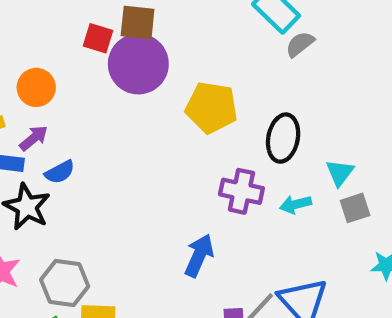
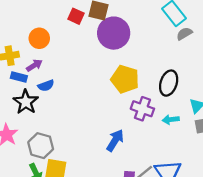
purple circle: (138, 64) -> (114, 33), moved
yellow pentagon: (211, 107) -> (125, 79), moved

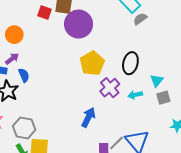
yellow pentagon: (125, 79) -> (92, 63), turned 30
blue semicircle: (46, 86) -> (24, 75), turned -88
purple cross: (142, 109) -> (110, 88), turned 36

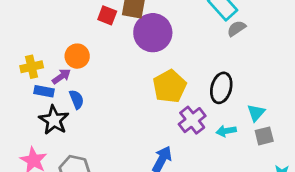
orange circle: (14, 35) -> (77, 56), moved

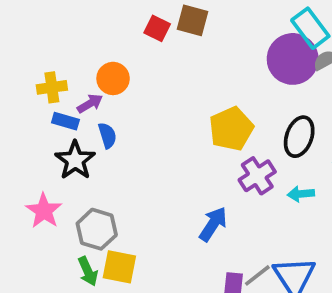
purple circle: (153, 33) -> (293, 59), moved

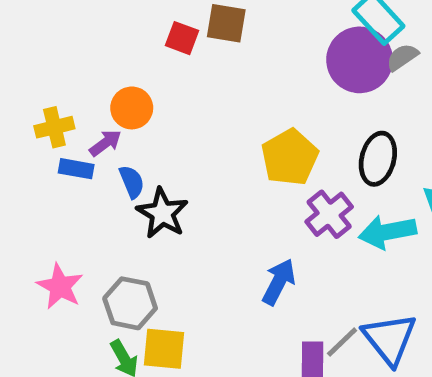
black star: (75, 160) -> (162, 213), moved
cyan arrow: (301, 194) -> (387, 232), size x1.6

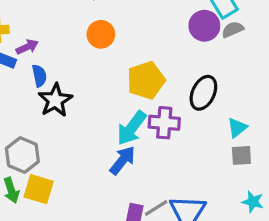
purple circle: (360, 60) -> (204, 26), size x0.7
orange circle: (132, 108) -> (101, 34), moved
purple cross: (329, 214) -> (164, 123), turned 32
cyan arrow: (387, 232) -> (132, 128), moved, turned -54

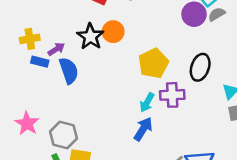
blue semicircle: (39, 76) -> (69, 71), size x1.5
black star: (55, 100) -> (90, 37), moved
cyan arrow: (132, 128) -> (147, 102), size x0.7

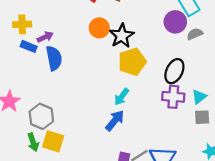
gray semicircle: (217, 14) -> (195, 34), moved
black star: (90, 37) -> (122, 36), moved
purple cross: (172, 95) -> (173, 97), moved

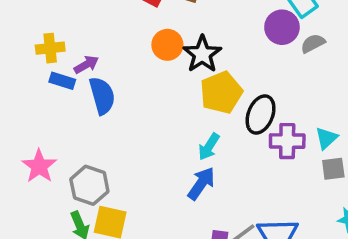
black ellipse: (174, 71) -> (261, 115), moved

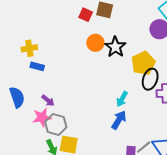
purple arrow: (86, 65) -> (48, 100), moved, turned 72
yellow pentagon: (221, 93) -> (143, 63), moved
blue semicircle: (102, 96) -> (17, 97), moved
pink star: (39, 166) -> (42, 117), moved, turned 30

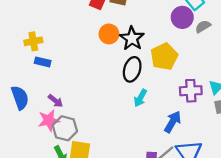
black ellipse: (150, 79) -> (132, 69), moved
blue arrow: (119, 120) -> (173, 122), moved

